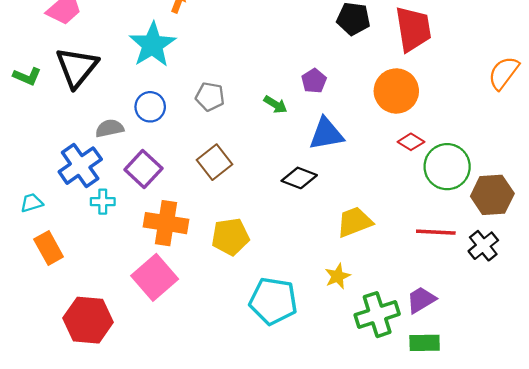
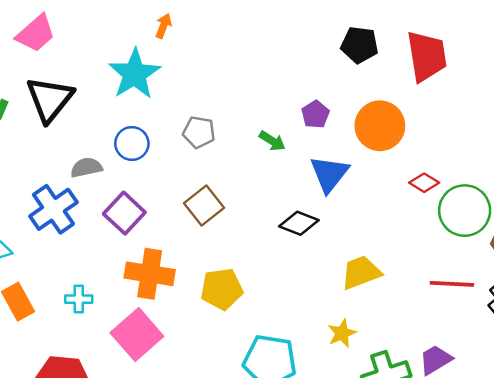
orange circle: (396, 91) -> (380, 126), moved
blue triangle: (326, 134) -> (329, 174), turned -42
cyan cross: (103, 202) -> (79, 299), moved

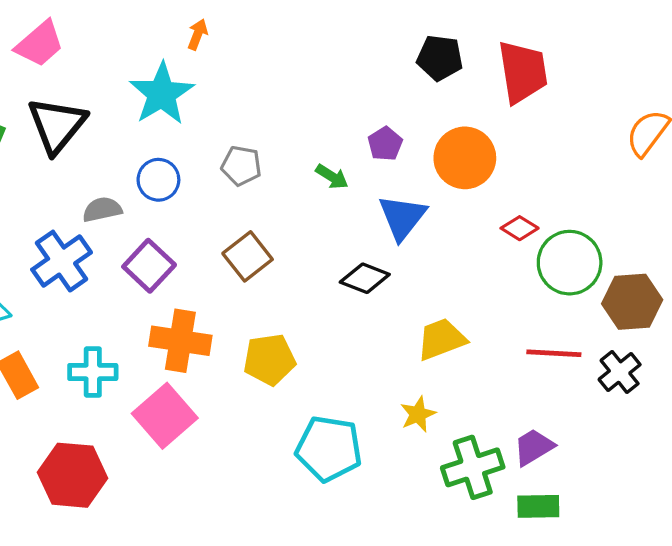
cyan cross: (79, 299) -> (93, 372), size x1.4

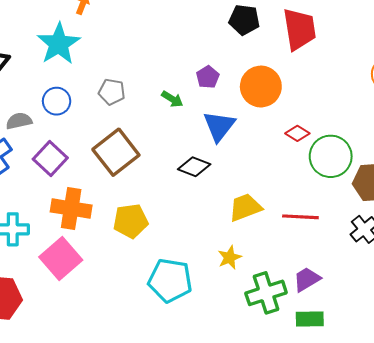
brown square: (248, 256) -> (116, 152), size x1.4
red line: (554, 353) -> (300, 217), moved

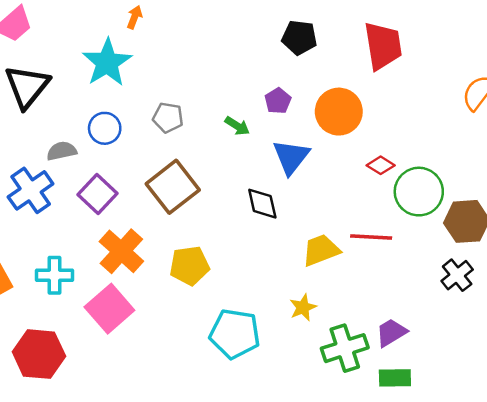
black pentagon: (244, 20) -> (299, 37), moved
black diamond: (194, 167) -> (262, 204), turned 56
orange cross: (71, 208) -> (121, 251), turned 33
red line: (300, 217) -> (371, 237), moved

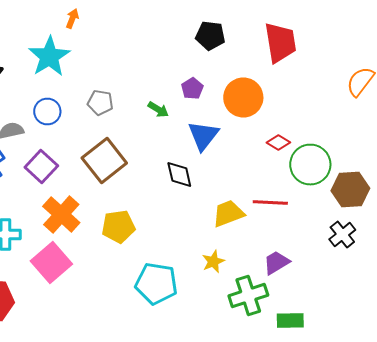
purple trapezoid: (391, 333) -> (276, 262), moved

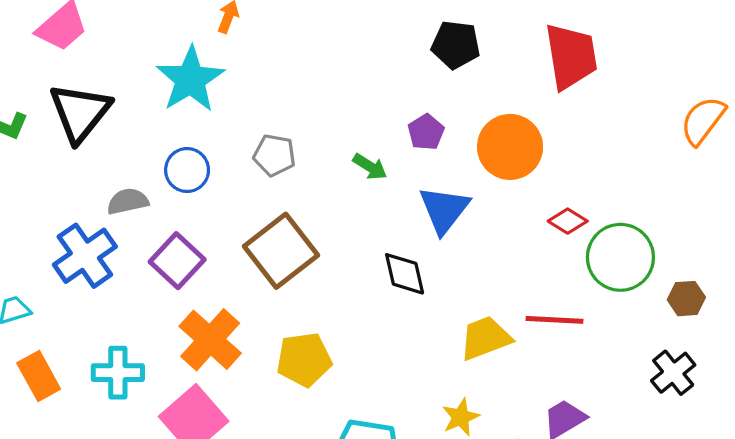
brown hexagon: (350, 190) -> (686, 299), size x0.6

